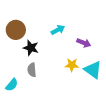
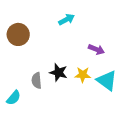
cyan arrow: (58, 30) -> (67, 20), moved
black star: (31, 48) -> (58, 72), moved

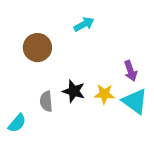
brown circle: (18, 34) -> (37, 48), moved
purple arrow: (96, 49) -> (131, 71), moved, turned 49

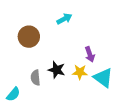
purple arrow: (131, 71) -> (90, 54), moved

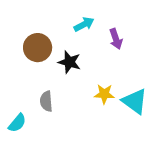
purple arrow: (90, 54) -> (116, 39), moved
black star: (57, 70) -> (69, 62), moved

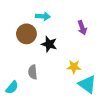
cyan arrow: (84, 24) -> (43, 16), moved, turned 32
cyan triangle: (135, 101) -> (87, 84), moved

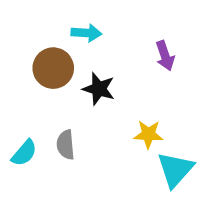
cyan triangle: (87, 84) -> (175, 170), turned 36
cyan semicircle: (12, 87) -> (24, 153), moved

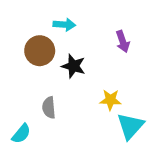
cyan semicircle: (24, 153) -> (21, 134), moved

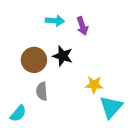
purple arrow: (123, 41) -> (82, 26), moved
brown circle: (40, 51) -> (34, 60), moved

